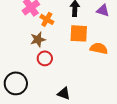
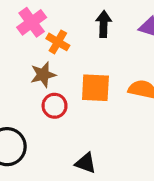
orange square: (79, 33) -> (95, 88), moved

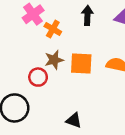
brown star: (43, 75) -> (54, 60), moved
red circle: (55, 106) -> (38, 77), moved

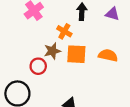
orange cross: (53, 29) -> (64, 31), moved

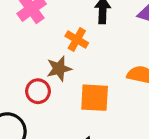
orange square: (76, 54) -> (95, 98), moved

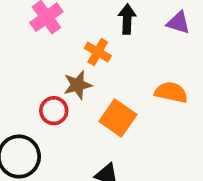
orange square: (95, 98) -> (118, 118), turned 32

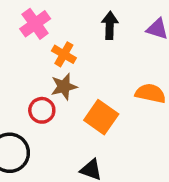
orange cross: (98, 52) -> (64, 54), moved

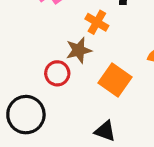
orange cross: (64, 54) -> (97, 22), moved

